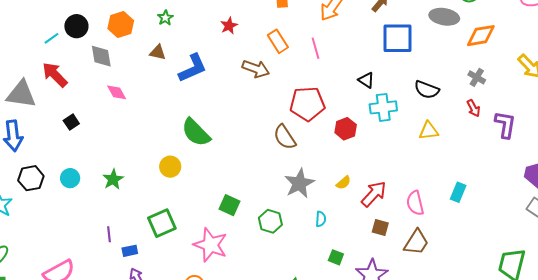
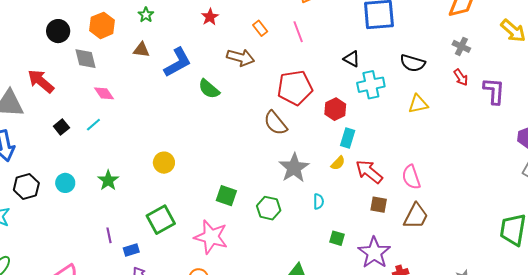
cyan line: (51, 38) -> (93, 125), moved
orange rectangle: (278, 41) -> (260, 28), size x0.7
green semicircle: (196, 132) -> (209, 89), moved, size x0.7
cyan rectangle: (458, 192) -> (348, 138), moved
red arrow: (374, 194) -> (369, 172), turned -88

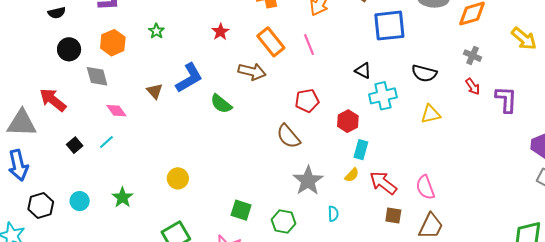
orange rectangle: (260, 28) -> (271, 42), size x1.8
brown triangle: (141, 50) -> (155, 91), moved, turned 42
red pentagon: (295, 88) -> (307, 101), size x0.7

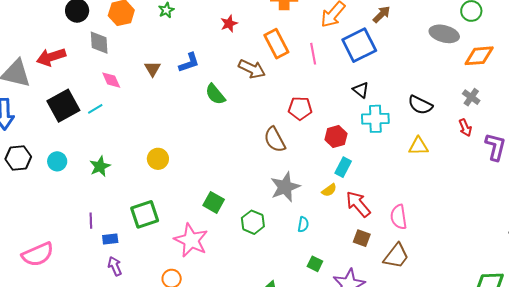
blue square: (389, 26) -> (359, 45), moved, turned -32
blue L-shape: (189, 78) -> (189, 63), size x0.7
red arrow: (53, 100) -> (51, 57), turned -68
black square: (75, 145) -> (63, 106), size x2.0

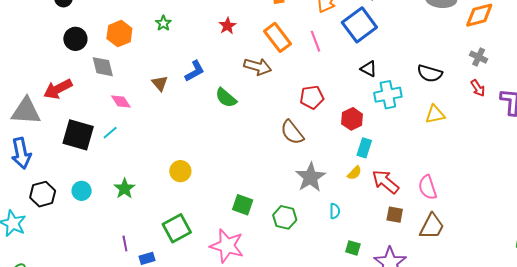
black square: (63, 106) -> (78, 135), turned -36

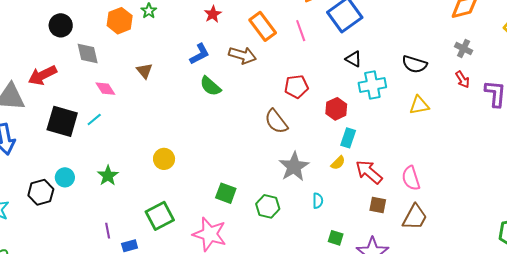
orange hexagon: (119, 34) -> (120, 21), moved
blue L-shape: (195, 71) -> (200, 54), moved
black hexagon: (43, 194) -> (41, 192), moved

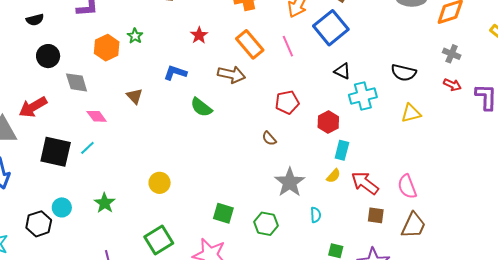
blue L-shape: (200, 54) -> (175, 73), moved, turned -130
red arrow: (462, 79) -> (452, 85), turned -30
brown semicircle: (276, 121) -> (269, 138), size x0.6

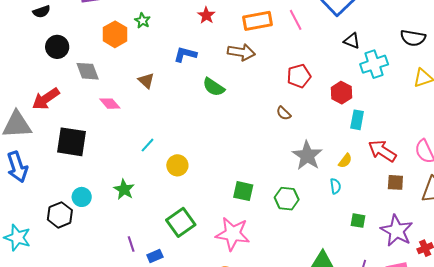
orange rectangle: (250, 44) -> (257, 21), turned -56
cyan line: (87, 148) -> (148, 145), moved
yellow semicircle: (333, 176) -> (345, 161), moved

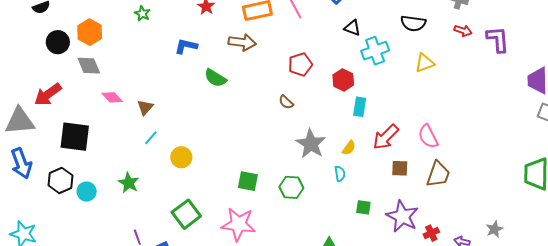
orange hexagon: (115, 34) -> (90, 32), moved
brown triangle: (146, 81) -> (145, 107), moved, turned 30
red arrow: (382, 151) -> (386, 137), turned -76
black hexagon: (60, 215) -> (60, 180), moved

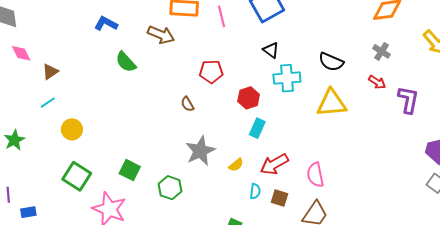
yellow triangle: (425, 63) -> (331, 103), size x1.5
cyan semicircle: (340, 174) -> (255, 191), moved
green square: (186, 214) -> (77, 176), moved, turned -36

